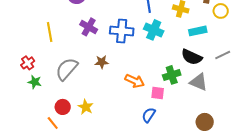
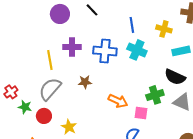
purple cross: (89, 27) -> (72, 47), turned -30
yellow line: (50, 32) -> (50, 60), moved
red cross: (28, 63) -> (11, 92), moved
green star: (35, 82) -> (25, 107), moved
red circle: (63, 107) -> (44, 116), moved

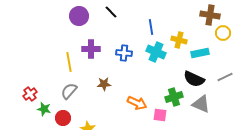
yellow cross: (164, 29) -> (179, 40), moved
blue cross: (105, 51) -> (124, 53), size x0.7
gray semicircle: (50, 89) -> (69, 91), size x0.7

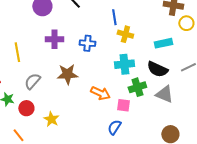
yellow cross: (179, 40) -> (125, 34), moved
cyan cross: (156, 52) -> (124, 64), moved, turned -30
yellow line: (69, 62) -> (17, 52), moved
brown star: (104, 84) -> (67, 74), size x1.5

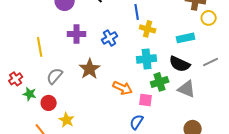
blue cross: (87, 43) -> (110, 38), turned -35
brown star: (67, 74) -> (90, 69), turned -30
yellow star: (51, 119) -> (67, 120), moved

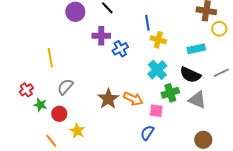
purple cross: (77, 34) -> (101, 36), moved
cyan cross: (147, 59) -> (157, 70), turned -36
brown star: (90, 69) -> (108, 99), moved

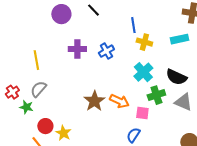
purple cross: (101, 36) -> (77, 49), moved
cyan rectangle: (196, 49) -> (179, 39), moved
gray semicircle: (65, 87) -> (38, 89), moved
red circle: (59, 114) -> (45, 126), moved

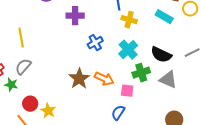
cyan rectangle: (179, 39) -> (164, 17), turned 42
purple cross: (77, 49) -> (75, 16), moved
blue cross: (106, 51) -> (95, 43), moved

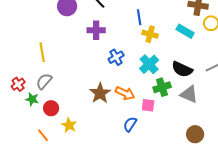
red circle: (30, 104) -> (51, 108), moved
blue semicircle: (118, 113) -> (130, 124), moved

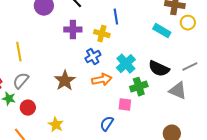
yellow cross: (150, 34) -> (102, 34), moved
brown star: (100, 93) -> (65, 81), moved
orange arrow: (125, 93) -> (102, 80), moved, turned -36
gray triangle: (189, 94) -> (178, 91), moved
yellow star: (69, 125) -> (56, 125), moved

